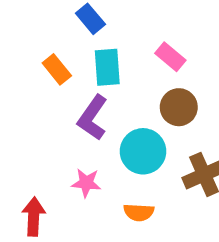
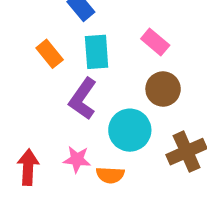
orange semicircle: (139, 212) -> (110, 175), moved
red arrow: (34, 217) -> (28, 167), moved

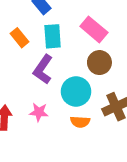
pink rectangle: (155, 42) -> (94, 29), size x1.4
orange semicircle: (110, 175) -> (80, 122), moved

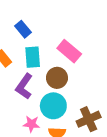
brown circle: (99, 63) -> (57, 78), moved
pink star: (39, 112) -> (31, 124), moved

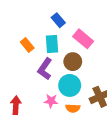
blue rectangle: (23, 29) -> (58, 20), moved

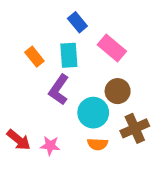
brown circle: (73, 62) -> (118, 91), moved
pink star: (51, 101) -> (50, 146), moved
red arrow: (16, 105) -> (19, 140), turned 126

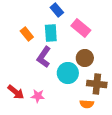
brown cross: (135, 128) -> (97, 84), turned 30
orange semicircle: (98, 144) -> (87, 104), moved

